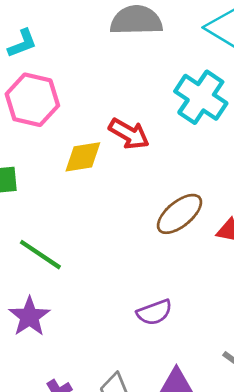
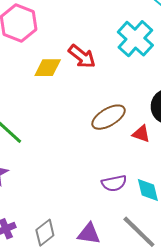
purple semicircle: (154, 312) -> (114, 183), moved

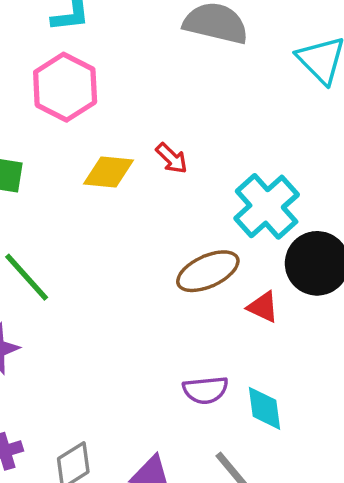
cyan cross: (135, 39) -> (267, 206), moved
red arrow: (82, 56) -> (172, 158), size x0.7

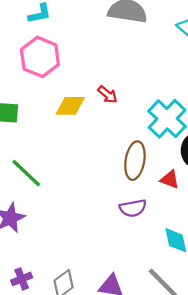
brown ellipse: (208, 271) -> (135, 161), turned -51
purple semicircle: (205, 390) -> (133, 208), moved

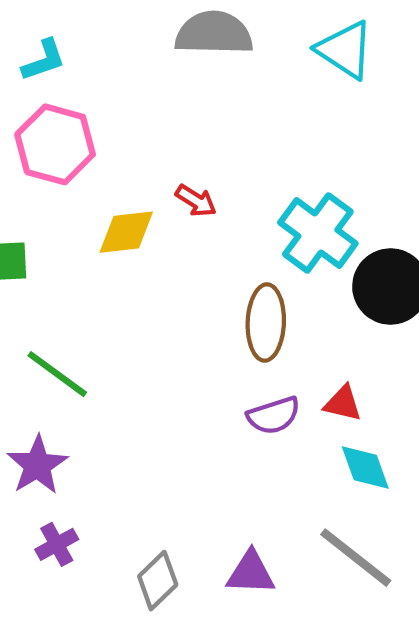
red triangle: (170, 179) -> (343, 403), moved
purple cross: (22, 279) -> (57, 544), moved

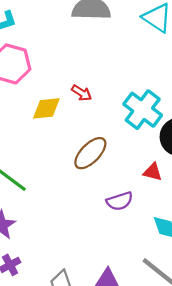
brown ellipse: (266, 322) -> (90, 153), moved, turned 42
red triangle: (343, 403) -> (153, 172), moved

